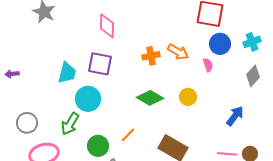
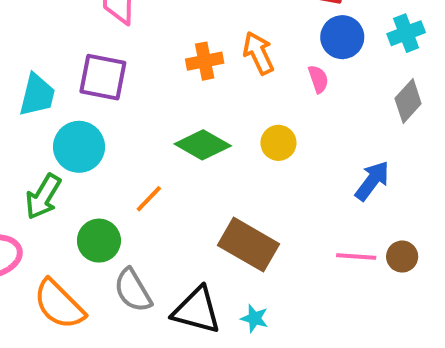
orange arrow: (178, 52) -> (258, 53), turned -145
orange line: (128, 135) -> (149, 199), moved

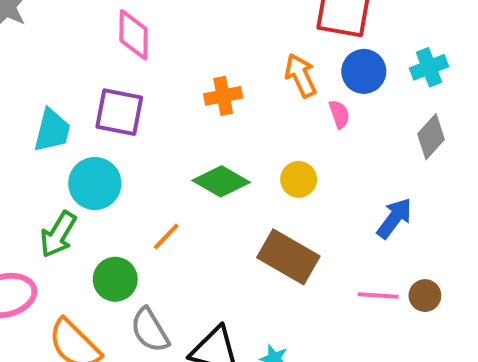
orange arrow: (258, 53) -> (301, 75), moved
brown rectangle: (249, 245) -> (288, 257), moved

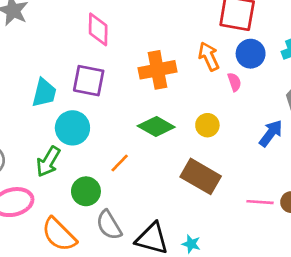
orange cross: (223, 96) -> (157, 70), size x1.5
blue arrow: (394, 218) -> (271, 133), moved

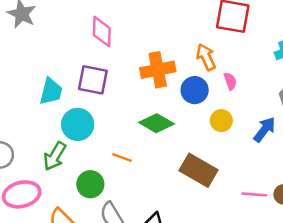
blue circle: (251, 54) -> (195, 90), moved
yellow circle: (207, 125) -> (221, 121), moved
orange line: (120, 163) -> (122, 158), turned 66

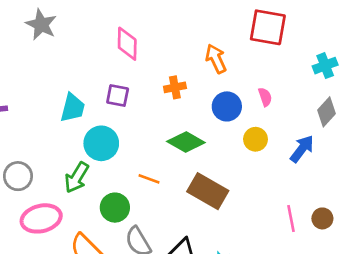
orange arrow: (206, 57) -> (216, 59), moved
orange cross: (158, 70) -> (175, 87), moved, size x0.6
purple square: (93, 80) -> (118, 96), size x0.7
brown rectangle: (198, 170) -> (208, 191), moved
pink line: (254, 194) -> (291, 218), turned 75

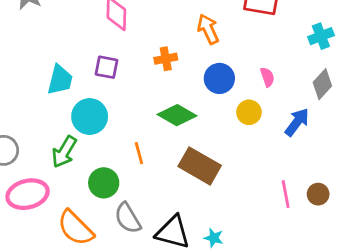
pink semicircle: (265, 97) -> (267, 77), moved
orange line: (149, 179) -> (139, 153), turned 55

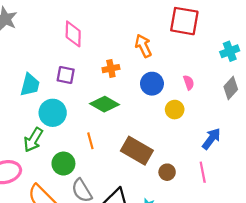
green diamond: (177, 115) -> (104, 104), moved
blue arrow: (297, 122) -> (211, 139), moved
brown circle: (318, 194) -> (167, 172), moved

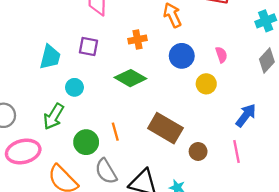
cyan circle: (53, 113) -> (74, 87), size x0.6
orange line: (90, 141) -> (115, 132), moved

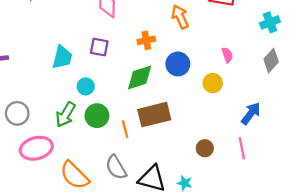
blue circle: (182, 56) -> (178, 64), moved
green diamond: (130, 78) -> (140, 77), turned -48
brown rectangle: (165, 128) -> (154, 115), moved, turned -44
green circle: (86, 142) -> (97, 116), moved

